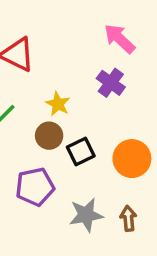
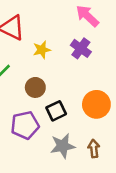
yellow star: (58, 104) -> (42, 50), moved, turned 30
black square: (81, 152) -> (56, 111), moved

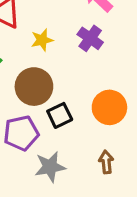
brown circle: (35, 87) -> (34, 87), size x1.5
gray star: (63, 146) -> (50, 167), moved

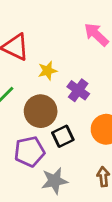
purple cross: (90, 38) -> (78, 90), moved

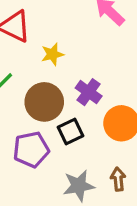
purple cross: (78, 90) -> (89, 92), moved
gray star: (55, 181) -> (79, 186), moved

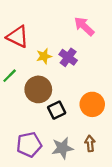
purple cross: (89, 92) -> (68, 57), moved
purple pentagon: (31, 150) -> (29, 145), moved

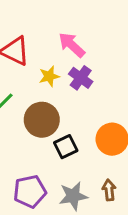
pink arrow: (84, 26) -> (72, 45), moved

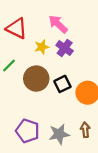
black square: (66, 147) -> (62, 84), moved
purple pentagon: (30, 192) -> (28, 131), turned 30

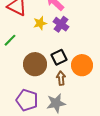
brown circle: (36, 79) -> (35, 64), moved
brown arrow: (85, 130) -> (61, 78), moved

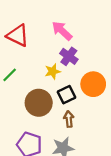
yellow star: (40, 23) -> (53, 71), moved
orange circle: (82, 65) -> (93, 84), moved

